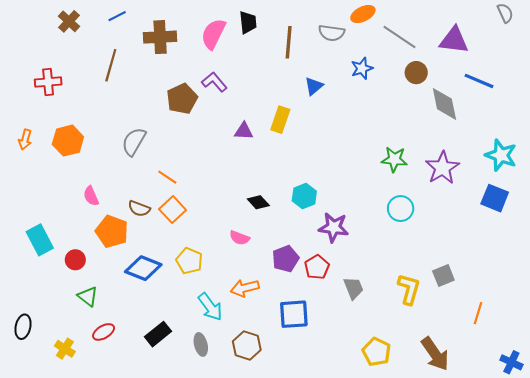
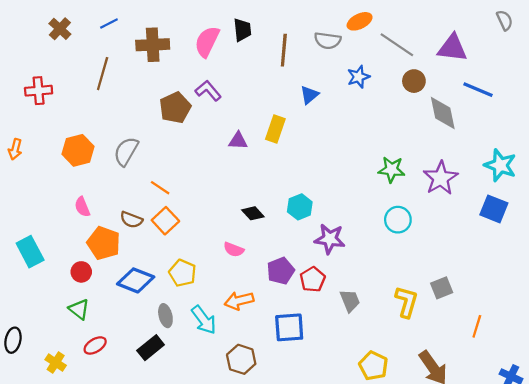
orange hexagon: (68, 141) -> (78, 150), moved
red circle: (75, 260) -> (81, 272), moved
gray ellipse: (201, 344) -> (165, 316), moved

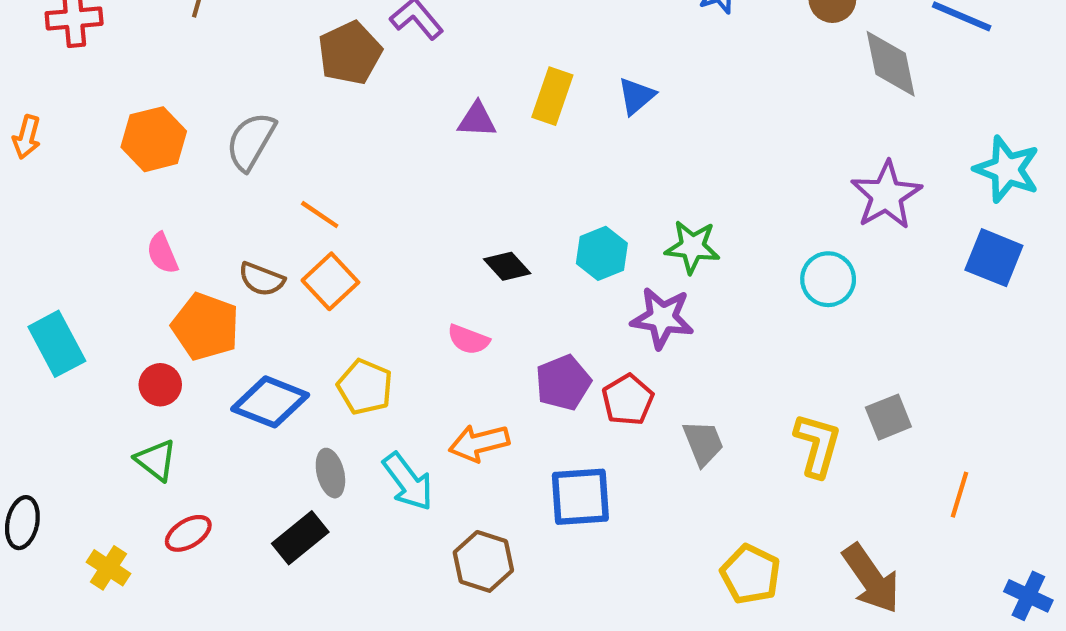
blue triangle: (309, 95) -> (636, 96), moved
green star: (392, 170) -> (692, 247), moved
cyan circle: (398, 220) -> (828, 279), moved

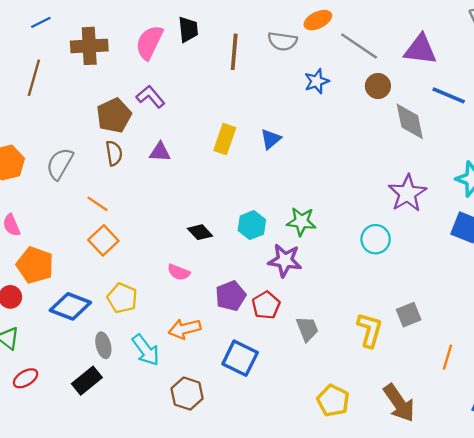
purple triangle: (477, 120) -> (160, 152), moved
brown semicircle: (262, 279) -> (114, 153), moved, turned -120
blue square: (580, 497) -> (240, 358), turned 30

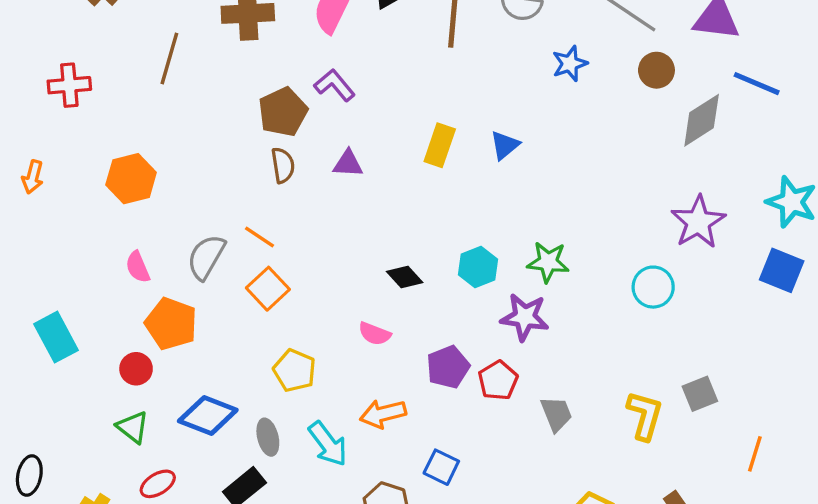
gray diamond: (410, 121) -> (702, 120), turned 69
gray semicircle: (60, 164) -> (206, 257), moved
blue diamond: (70, 306) -> (208, 415), moved
blue square: (240, 358) -> (441, 467), moved, size x0.7

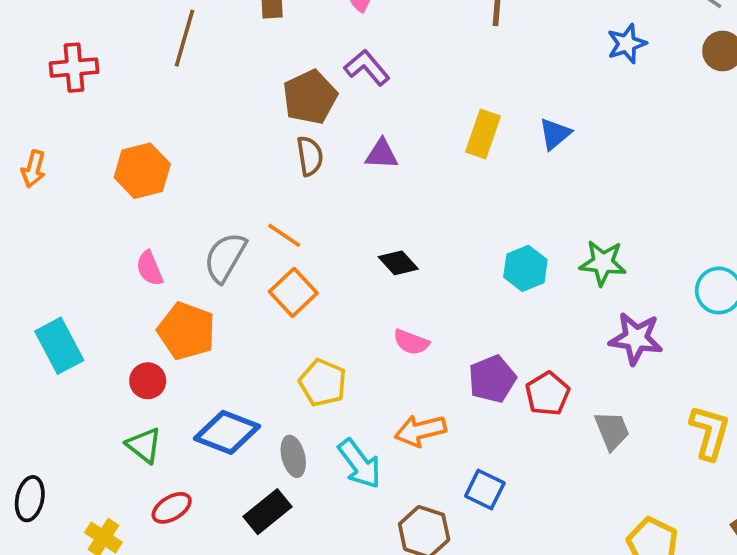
black diamond: (405, 277) -> (398, 263), moved
purple star: (525, 317) -> (636, 338), moved

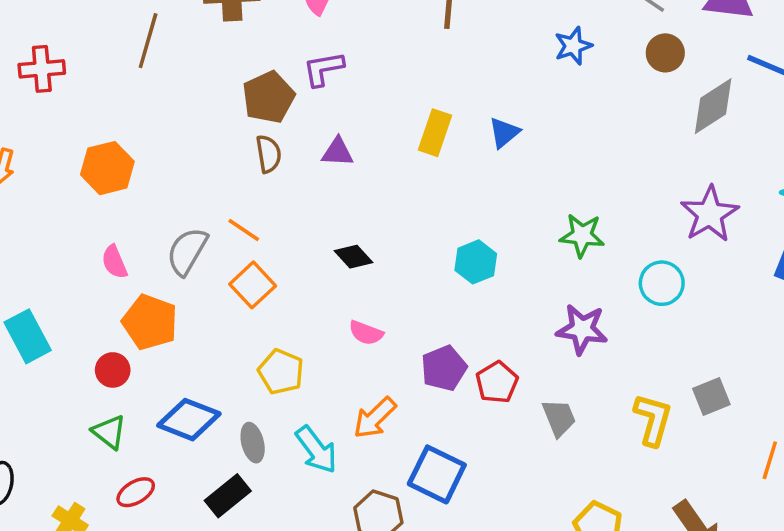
purple L-shape: (367, 68) -> (323, 69), turned -60
green star: (603, 263) -> (582, 235), moved
orange arrow: (420, 431) -> (375, 418), turned -30
blue square: (485, 489) -> (437, 474), size x1.5

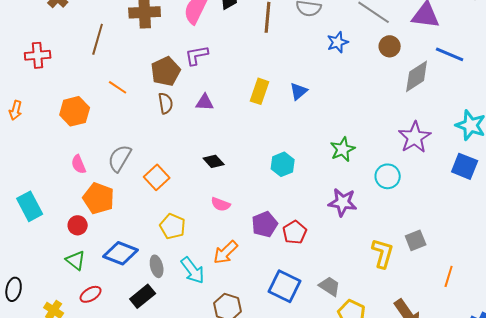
orange line: (244, 230) -> (118, 87), moved
green star: (582, 235) -> (343, 149), turned -30
gray trapezoid: (559, 418) -> (330, 286), moved, turned -35
blue square: (437, 474) -> (285, 286), moved

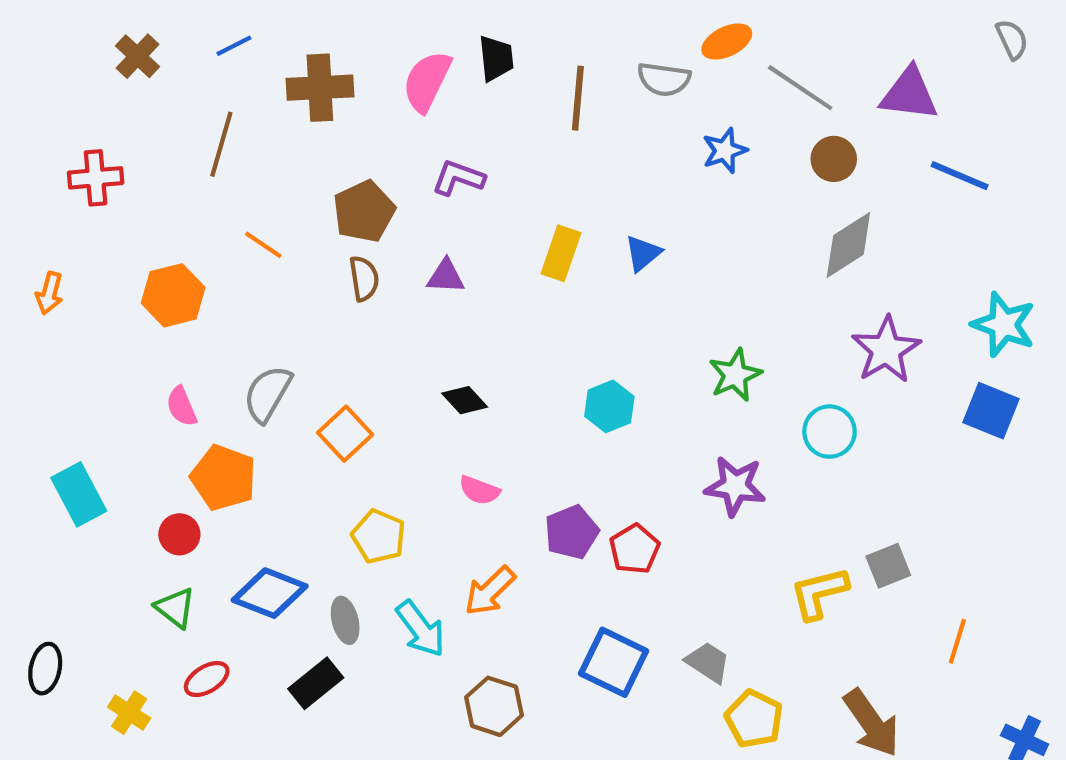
purple L-shape: (197, 55) -> (458, 178), moved, turned 30
gray diamond: (417, 76) -> (848, 245), moved
yellow L-shape: (383, 253) -> (819, 593), turned -120

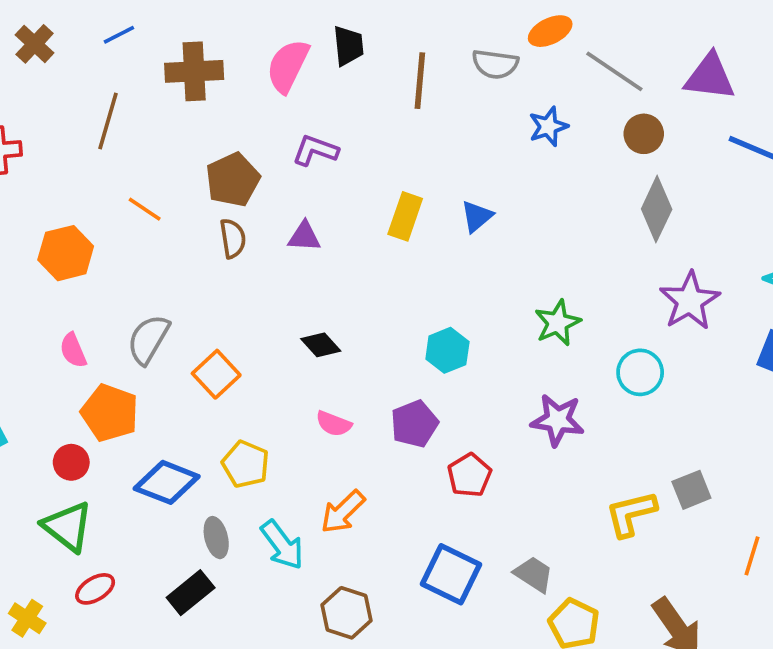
gray diamond: (848, 245) -> (657, 209), turned -32
purple pentagon: (572, 532) -> (414, 424), moved
blue diamond: (270, 593) -> (167, 482), moved
green triangle: (175, 608) -> (68, 527), size x1.4

